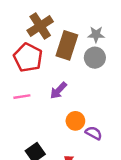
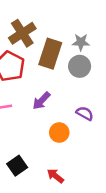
purple semicircle: (94, 133) -> (85, 113), moved

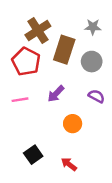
gray star: (81, 42) -> (93, 27), moved
purple semicircle: (85, 113) -> (96, 96), moved

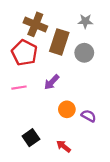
brown cross: (38, 30) -> (35, 24), turned -35
purple semicircle: (96, 96) -> (89, 116), moved

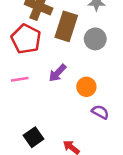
orange circle: (67, 109) -> (86, 87), moved

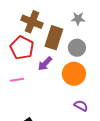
purple arrow: (57, 73) -> (45, 64), moved
orange circle: (86, 87) -> (74, 74), moved, size x1.5

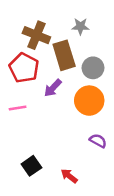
gray star: (78, 19) -> (80, 26), moved
brown rectangle: (54, 38) -> (64, 55), turned -35

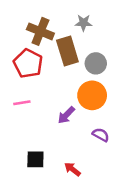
purple arrow: (53, 88) -> (66, 115), moved
black square: (31, 166) -> (35, 159), turned 36

